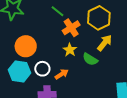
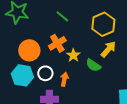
orange cross: (71, 28) -> (57, 43), moved
orange arrow: (62, 74) -> (64, 79), turned -48

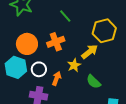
yellow arrow: (108, 49) -> (90, 52), moved
yellow star: (73, 55) -> (74, 65), moved
green semicircle: (93, 65) -> (94, 82), moved

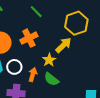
green semicircle: (94, 82) -> (51, 79), moved

